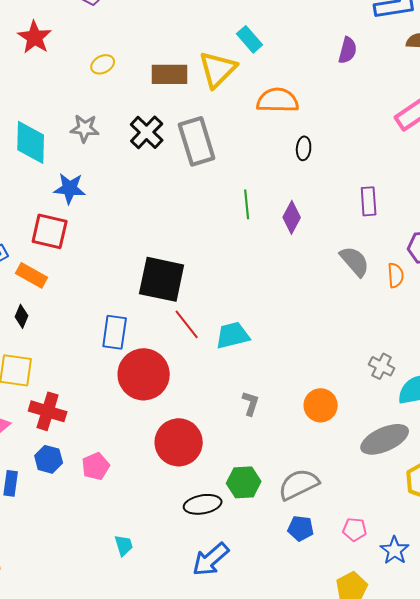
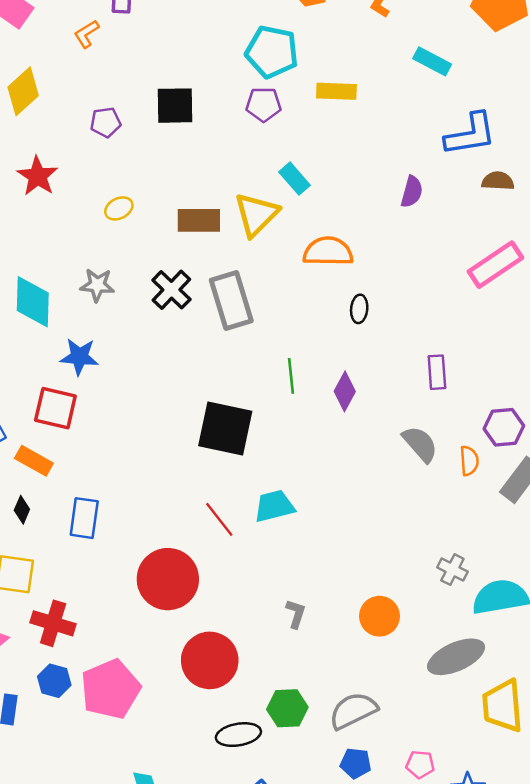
black square: (162, 279) -> (225, 428), moved
blue rectangle: (115, 332) -> (84, 518), moved
cyan trapezoid: (233, 335) -> (274, 506), moved
pink pentagon: (96, 466) -> (110, 689), size x1.8

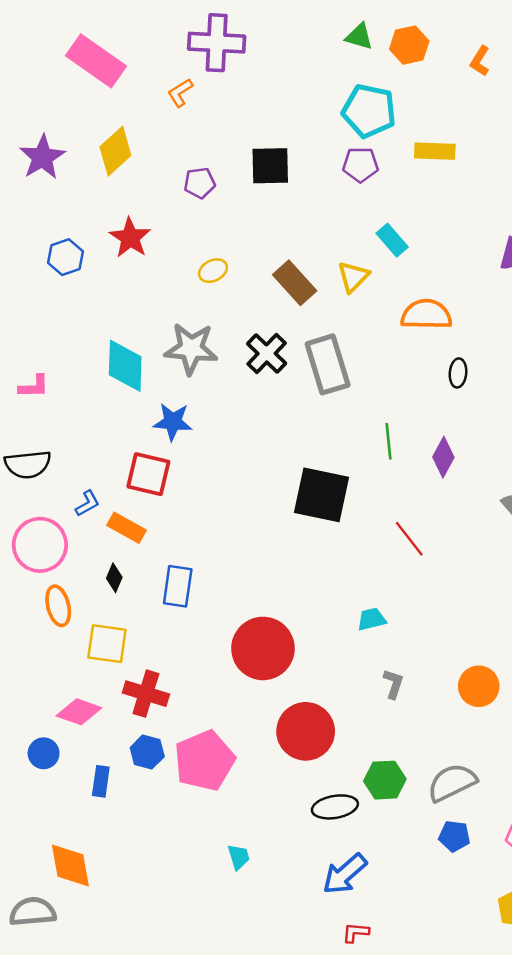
yellow triangle: (256, 214) -> (353, 277), size x0.7
brown rectangle: (199, 220) -> (295, 283), turned 48
gray star: (97, 285) -> (191, 349), size x1.5
cyan trapezoid: (274, 506) -> (371, 619), moved, size x0.7
red line: (219, 519) -> (409, 539), moved

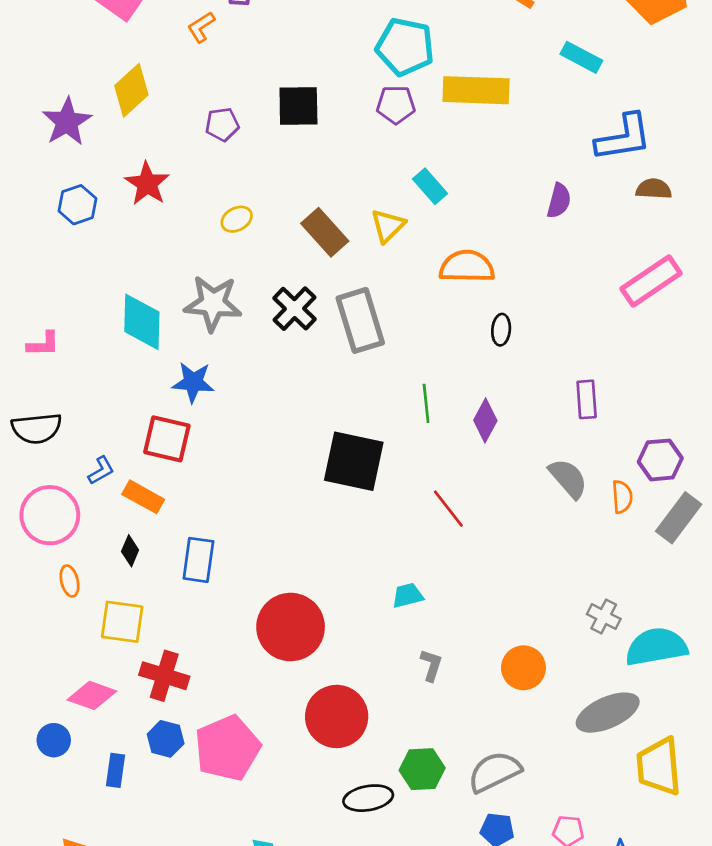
yellow rectangle: (435, 151) -> (476, 90), size x1.5
purple star: (42, 157) -> (67, 122), moved
orange ellipse: (58, 606) -> (70, 581), size x0.7

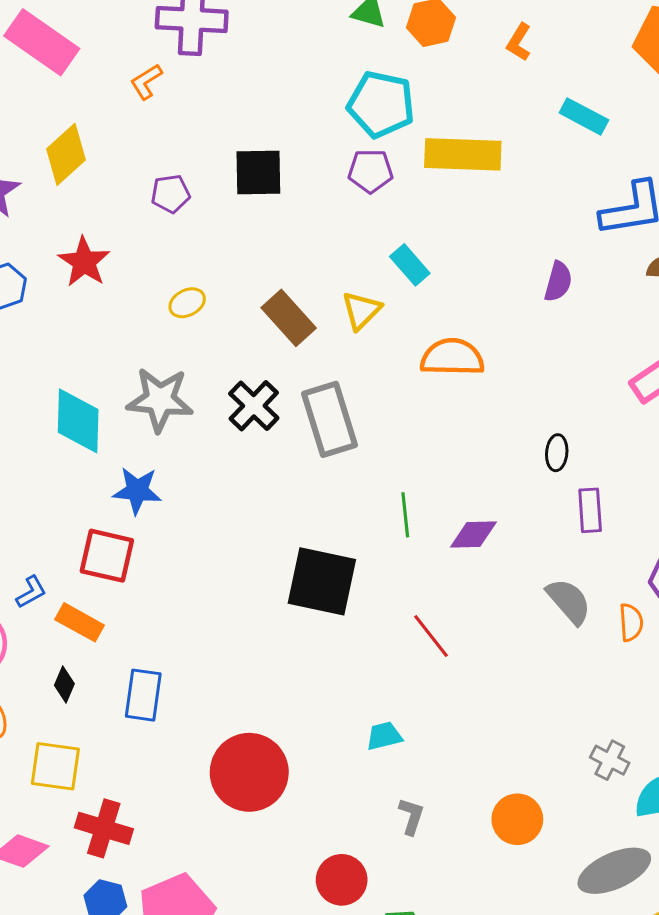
black ellipse: (501, 330) -> (557, 453), moved
purple diamond: (485, 420) -> (473, 534), turned 60
red circle: (337, 716) -> (342, 880), moved, size x0.7

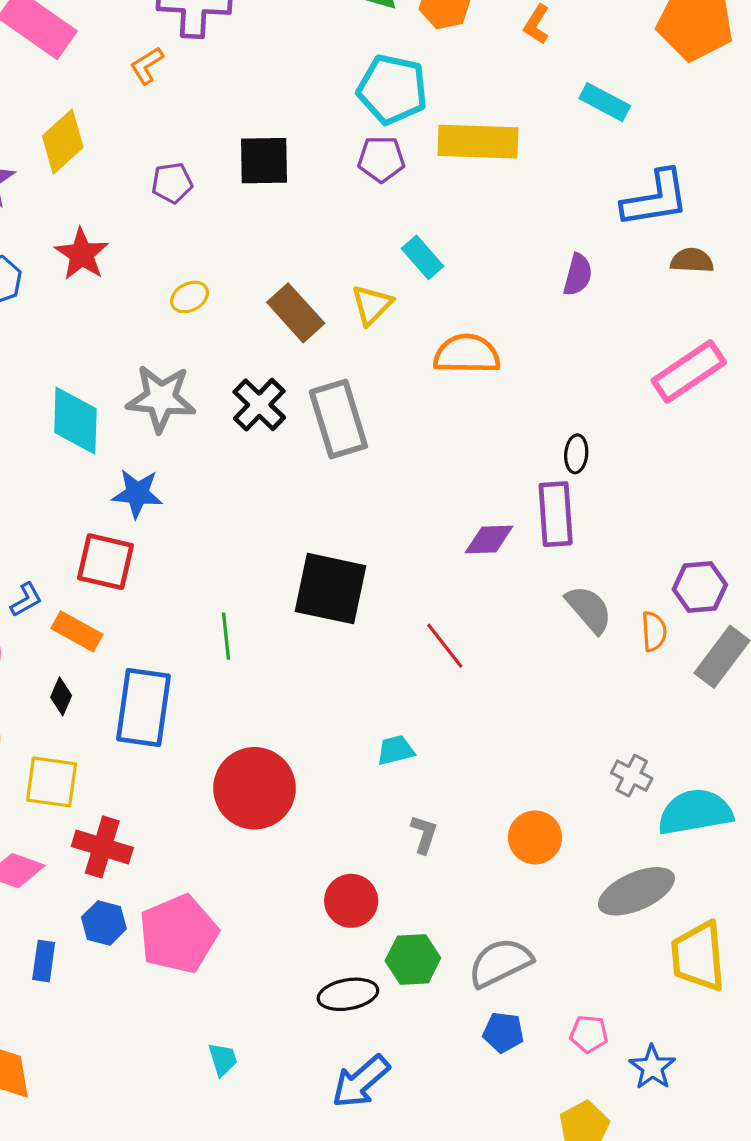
purple rectangle: (590, 510) -> (556, 514), moved, size x1.4
green line: (405, 515) -> (226, 636), moved
blue rectangle: (143, 695) -> (144, 707), size x1.4

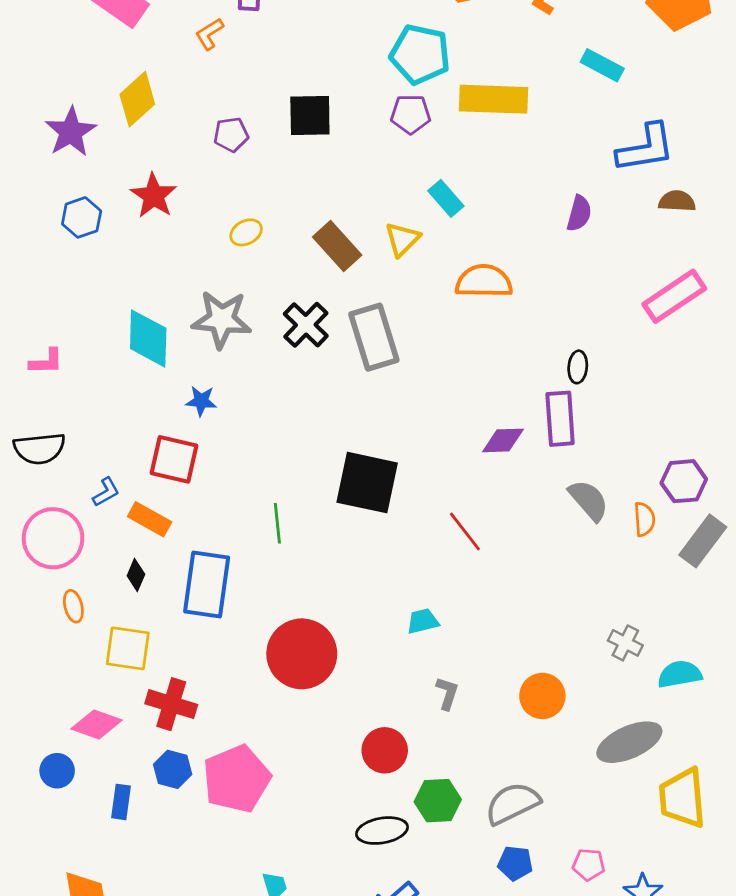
blue star: (137, 493) -> (201, 401), size x0.7
cyan semicircle: (695, 812) -> (680, 674), size x0.7

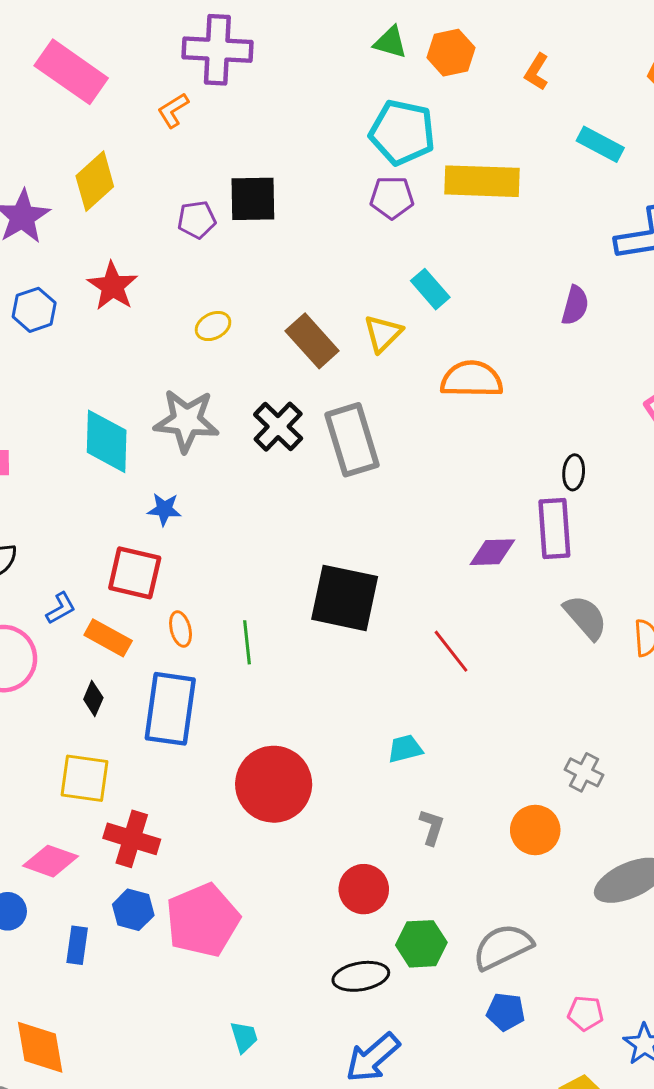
black square: (310, 115) -> (253, 199), moved
orange ellipse: (73, 606) -> (181, 629), moved
gray cross: (625, 643) -> (584, 772), moved

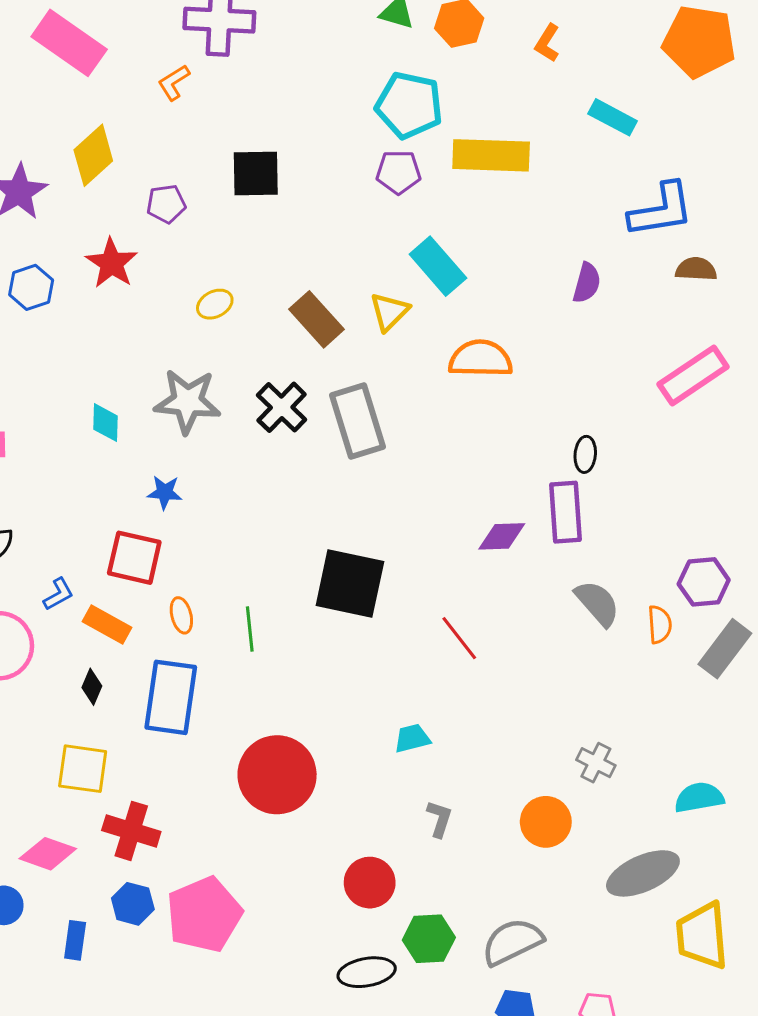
purple pentagon: (197, 220) -> (166, 204), moved
cyan rectangle: (430, 289) -> (438, 266), size x1.4
cyan diamond: (107, 441) -> (105, 423), size x0.6

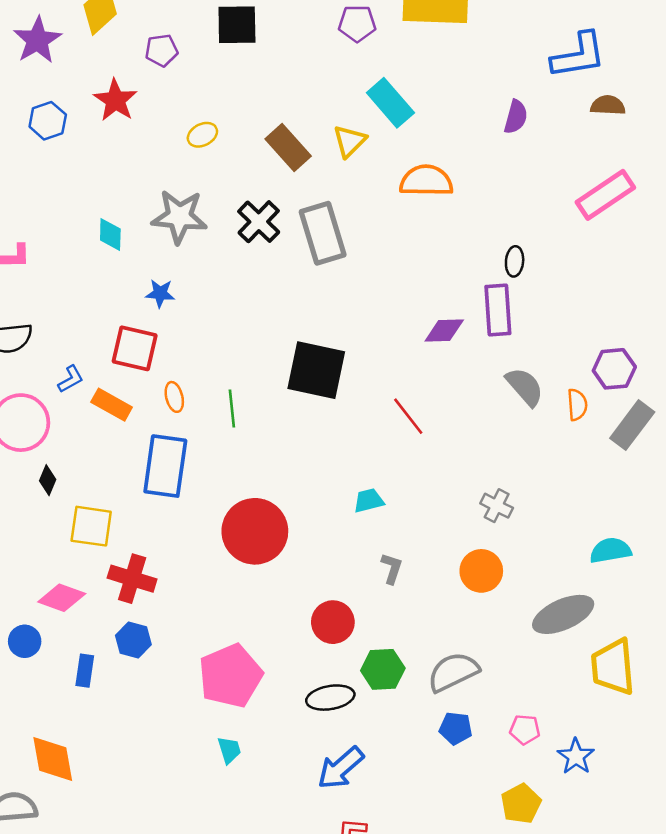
black diamond: (92, 687) -> (48, 480), moved
gray cross: (596, 763) -> (497, 506), moved
pink pentagon: (204, 914) -> (231, 676), moved

